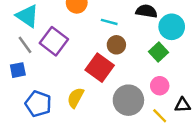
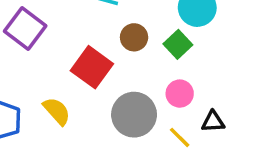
brown circle: (116, 45) -> (134, 37), moved
yellow semicircle: (76, 98) -> (57, 111), turned 110

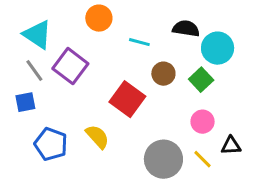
gray circle: (134, 115) -> (163, 159), moved

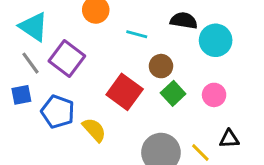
green square: (201, 80) -> (173, 93), moved
pink circle: (203, 122) -> (214, 95), moved
blue pentagon: (51, 144) -> (58, 112), moved

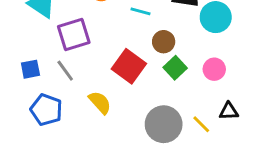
purple square: (67, 58) -> (74, 34), turned 36
gray line: (30, 63) -> (65, 71), moved
blue pentagon: (58, 112) -> (46, 110), moved

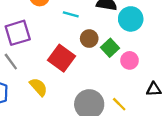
green square: (175, 68) -> (110, 48), moved
black triangle: (229, 111) -> (154, 89), moved

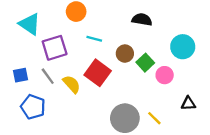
cyan line: (71, 14) -> (94, 39), moved
cyan circle: (131, 19) -> (183, 47), moved
yellow semicircle: (38, 87) -> (72, 84), moved

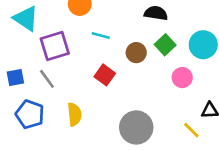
green square: (145, 63) -> (165, 45), moved
red square: (98, 73) -> (105, 75), size x0.7
yellow semicircle: (72, 84) -> (74, 114), moved, turned 36
yellow line: (154, 118) -> (191, 130), moved

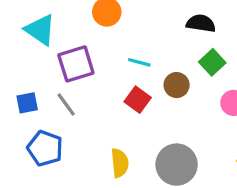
cyan line: (101, 36) -> (139, 62), moved
brown circle: (136, 53) -> (177, 85), moved
yellow semicircle: (74, 114) -> (120, 163), moved

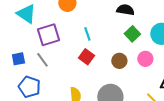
cyan line: (139, 62) -> (87, 34), turned 56
brown circle: (177, 85) -> (119, 61), moved

